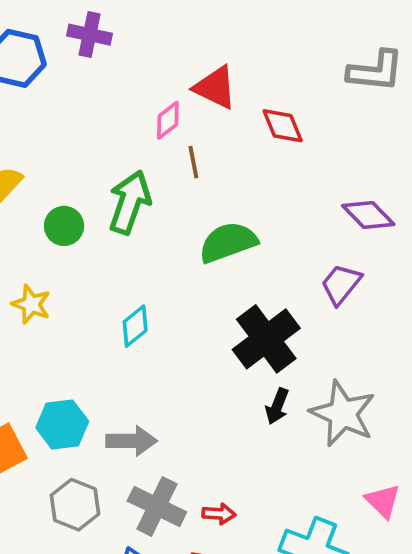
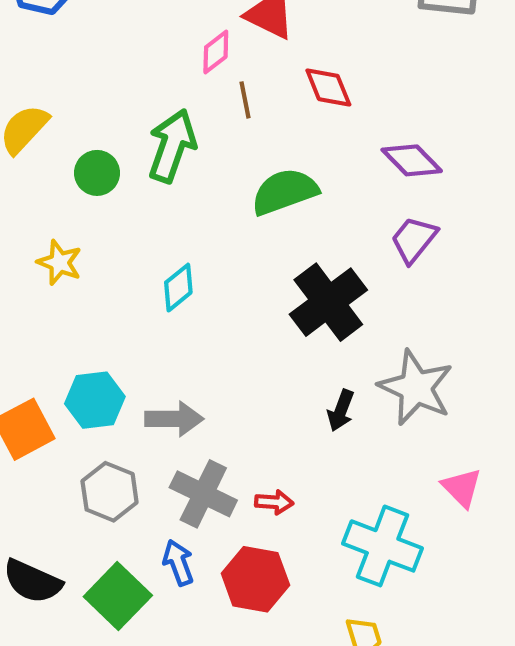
red diamond: (283, 126) -> (328, 87), moved
purple diamond: (368, 215) -> (412, 160), moved
black arrow: (277, 406) -> (341, 410), moved

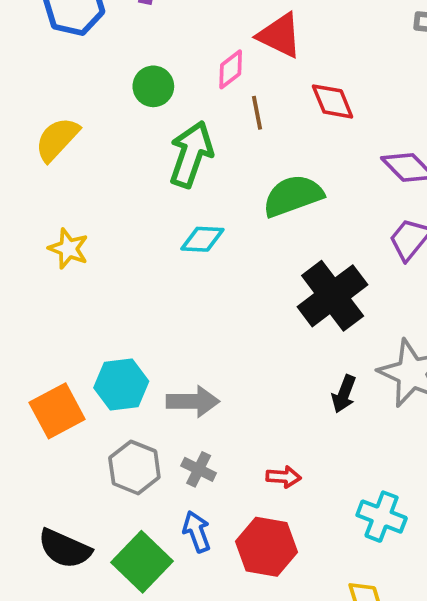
green circle: (97, 173) -> (153, 86), moved
yellow star: (59, 263) -> (68, 249), moved
cyan diamond: (178, 288) -> (202, 239), moved, turned 42
gray cross: (203, 494) -> (199, 469), moved, size x0.6
cyan cross: (383, 546) -> (382, 517), size x0.7

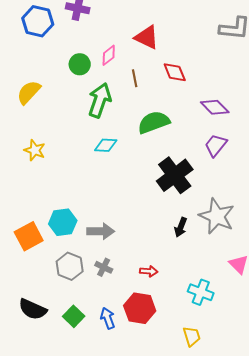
pink diamond: (231, 69) -> (109, 55), moved
blue arrow: (197, 532) -> (108, 318), moved
green square: (142, 562) -> (74, 316), size x0.7

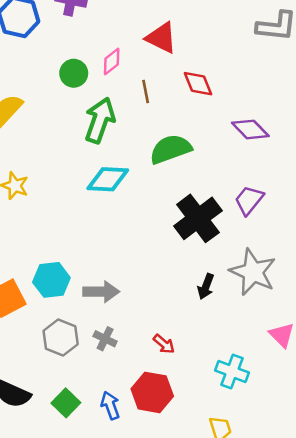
cyan diamond: (106, 145) -> (108, 179), size x1.4
purple trapezoid: (216, 145) -> (249, 200), moved
red arrow: (149, 271) -> (164, 344), turned 36

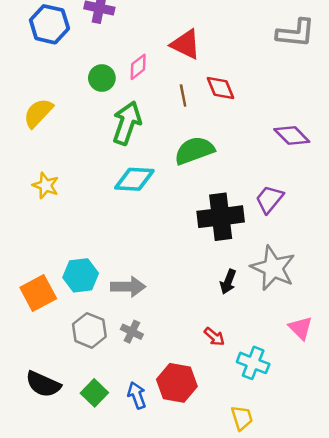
brown line: (146, 92) -> (183, 96), moved
purple diamond: (250, 129) -> (292, 135), moved
black cross: (198, 218) -> (221, 217), turned 30
red arrow: (164, 344) -> (214, 337), moved

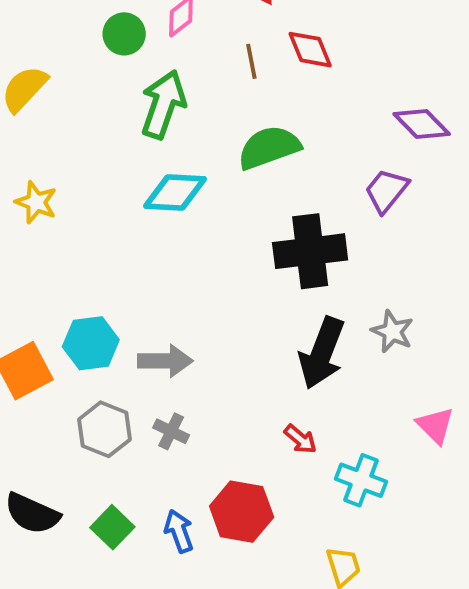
purple trapezoid: (269, 199) -> (386, 191), moved
gray star: (273, 268) -> (392, 331), size x0.6
black arrow: (228, 282) -> (322, 353), size x1.8

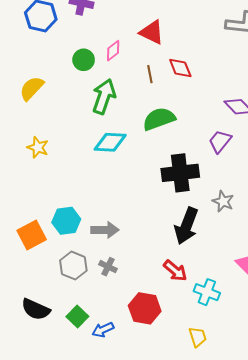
gray star: (392, 331) -> (223, 201), moved
red arrow: (300, 439) -> (175, 271), size x1.4
blue arrow: (179, 531) -> (103, 330), moved, turned -95

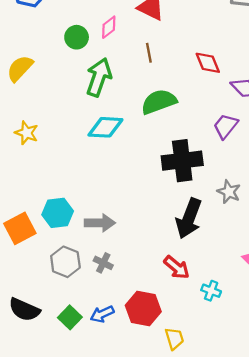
red diamond: (180, 68) -> (208, 63), moved
cyan cross: (207, 292) -> (211, 291), size x0.7
blue arrow: (103, 330) -> (102, 314), moved
yellow trapezoid: (198, 337) -> (174, 339), moved

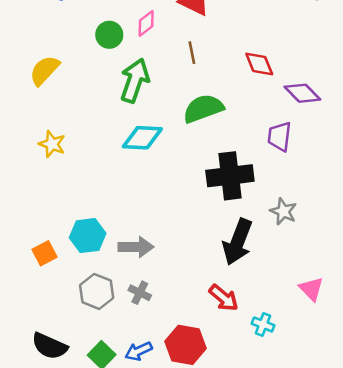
purple trapezoid: (226, 126) -> (280, 136), turned -32
orange square: (20, 228) -> (44, 253), size x0.7

